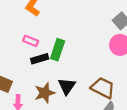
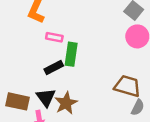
pink rectangle: (31, 41) -> (54, 37), moved
black triangle: (67, 86) -> (46, 97), moved

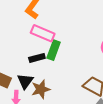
pink rectangle: (54, 37) -> (43, 33), size x1.6

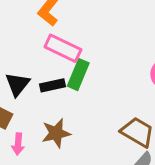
black triangle: (25, 81) -> (17, 84), moved

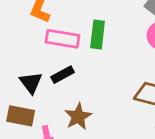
green rectangle: (78, 75) -> (98, 34), moved

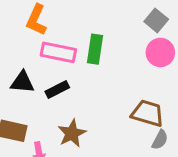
black triangle: (31, 83) -> (22, 82), moved, turned -50

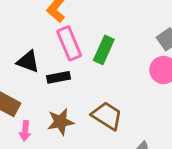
pink rectangle: (58, 52) -> (69, 43), turned 40
brown trapezoid: (148, 113) -> (107, 116), moved

